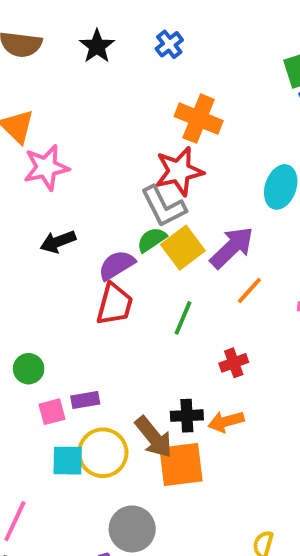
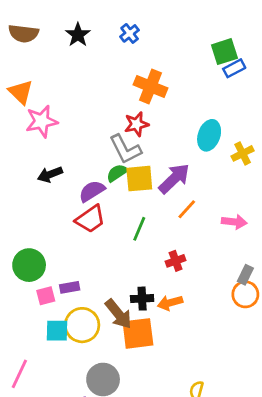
red star: (179, 171) -> (137, 124), size x0.7
yellow square: (183, 248) -> (139, 179), turned 32
red trapezoid: (115, 304) -> (90, 219), turned 40
green circle: (29, 369) -> (29, 265), size x1.5

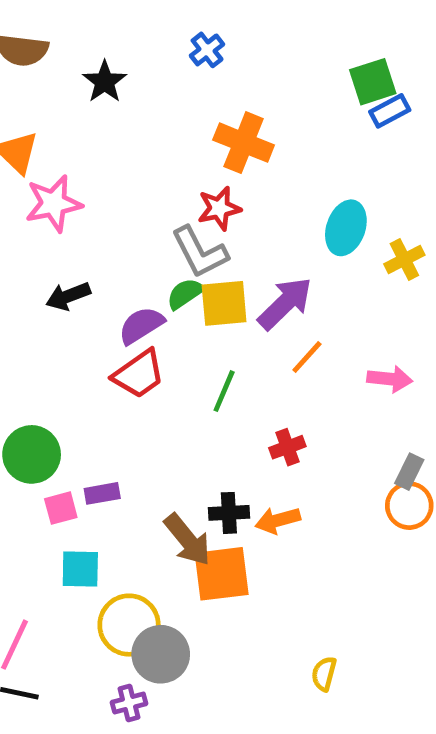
black star: (78, 35) -> (105, 82), moved
yellow circle: (82, 325) -> (129, 625), moved

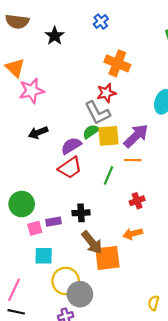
orange line: (307, 357) -> (133, 160), moved, turned 49
black cross: (229, 513) -> (81, 213), moved

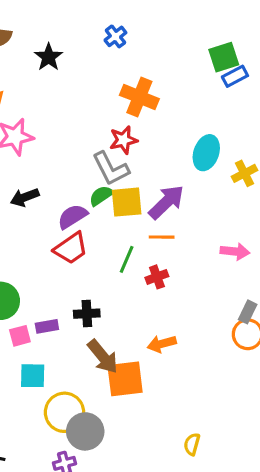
red cross: (137, 201) -> (157, 277), moved

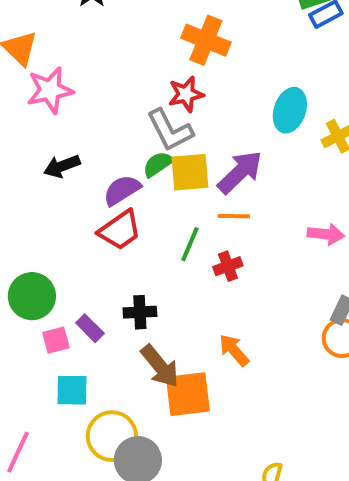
purple rectangle: (47, 326) -> (90, 328), turned 55
orange arrow: (162, 344) -> (234, 350), turned 64

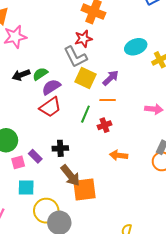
cyan ellipse: (290, 110) -> (136, 47), turned 50
green semicircle: (158, 164) -> (40, 74), moved
yellow square: (190, 172) -> (85, 78), turned 30
purple arrow: (240, 172) -> (111, 78), size x0.7
orange arrow: (234, 350) -> (119, 155), moved, turned -42

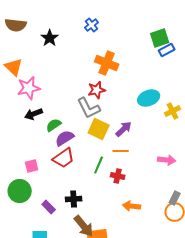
black arrow: (21, 75) -> (34, 114), moved
red cross: (105, 125) -> (118, 176), turned 32
pink square: (18, 162) -> (32, 166), moved

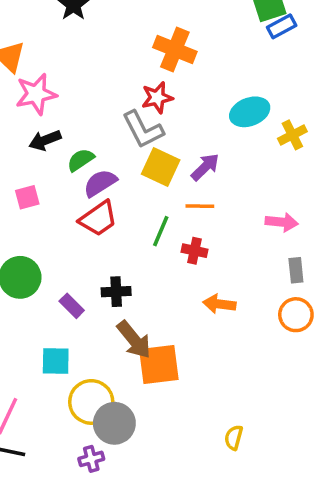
pink square: (32, 166) -> (27, 197), moved
gray rectangle: (175, 198) -> (296, 270), moved, turned -32

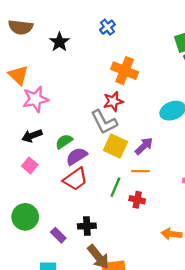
black arrow: (45, 140) -> (32, 136), moved
pink square: (27, 197) -> (30, 165), turned -35
orange arrow: (219, 304) -> (171, 234), moved

